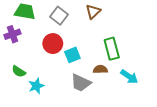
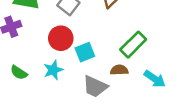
green rectangle: (112, 49) -> (133, 45), turned 60
cyan star: (36, 86) -> (53, 70), moved

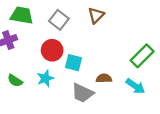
green rectangle: (133, 45) -> (142, 56), moved
cyan square: (85, 52) -> (74, 63), turned 36

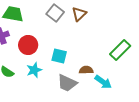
gray square: (59, 20) -> (55, 13), moved
red circle: (52, 50) -> (28, 45), moved
cyan arrow: (135, 86) -> (103, 82), moved

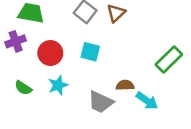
cyan square: (59, 56) -> (90, 52), moved

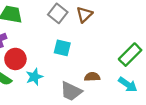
red circle: (50, 53) -> (15, 59), moved
cyan arrow: (147, 101) -> (128, 85), moved

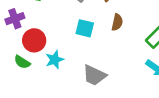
brown semicircle: (92, 77) -> (117, 22), moved, turned 104

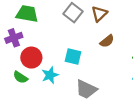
brown semicircle: (117, 22) -> (107, 41), turned 40
cyan square: (85, 28) -> (73, 56), moved

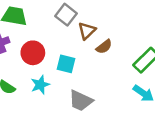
brown triangle: (99, 14) -> (87, 31), moved
red circle: (31, 58) -> (33, 53), moved

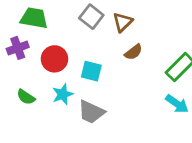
brown triangle: (87, 31) -> (123, 22), moved
gray trapezoid: (81, 101) -> (91, 112), moved

